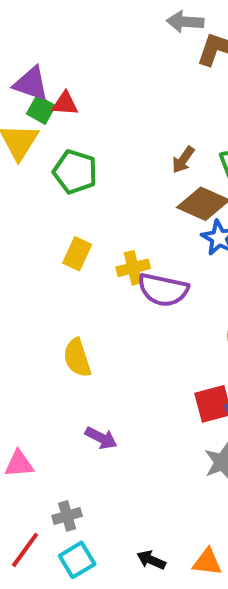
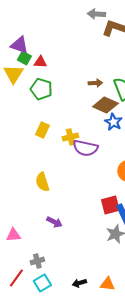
red triangle: (65, 104) -> (40, 62), moved
brown arrow: (183, 160) -> (95, 83), turned -128
black arrow: (151, 560) -> (79, 283), turned -40

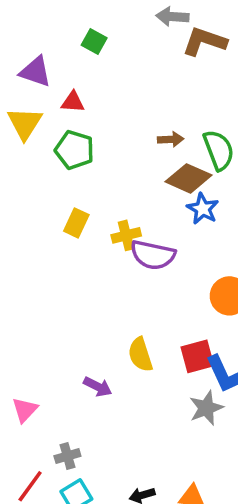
green square: (24, 58) -> (94, 41), moved
yellow semicircle: (42, 182) -> (140, 355), moved
pink triangle: (13, 235) -> (25, 410), turned -42

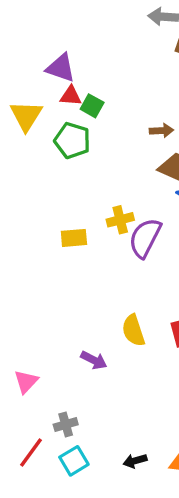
green square: (94, 41) -> (92, 106), moved
purple triangle: (35, 72) -> (61, 68), moved
yellow rectangle: (76, 223) -> (74, 238), moved, turned 60
purple semicircle: (153, 255) -> (145, 238), turned 105

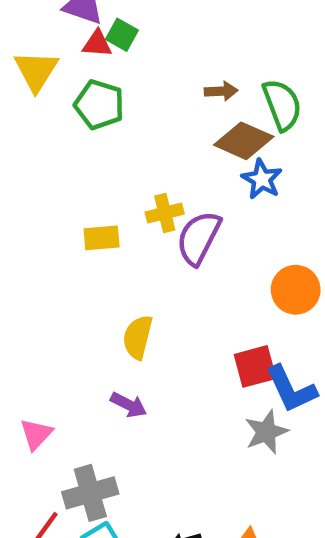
green square: (92, 106) -> (122, 35), moved
yellow semicircle: (133, 330) -> (138, 337), moved, turned 32
gray cross: (66, 425) -> (90, 493), size x1.6

